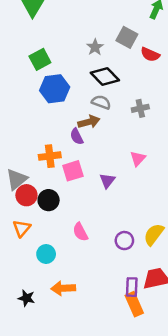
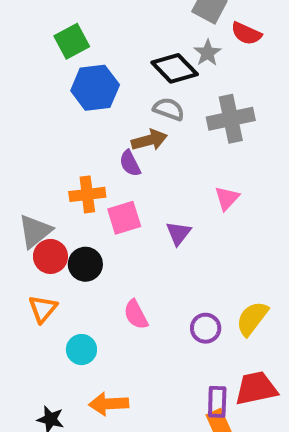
gray star: (95, 47) -> (208, 53), moved
gray cross: (140, 108) -> (231, 119), size x1.6

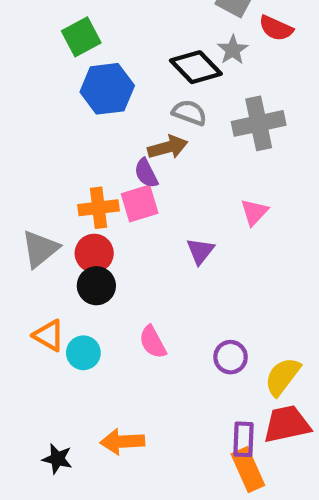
pink square: (124, 218) -> (140, 203), moved
red circle: (50, 256) -> (94, 253), moved
orange triangle: (43, 309) -> (49, 335), turned -40
yellow semicircle: (252, 318) -> (282, 377), moved
cyan circle: (81, 350) -> (83, 353), moved

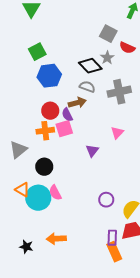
red circle: (94, 253) -> (50, 111), moved
pink semicircle: (153, 342) -> (55, 193), moved
cyan circle: (83, 353) -> (38, 198), size x1.6

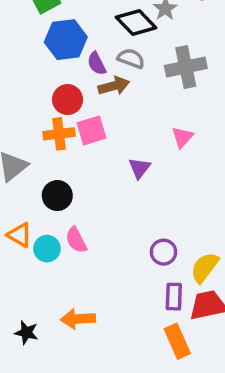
purple semicircle: (67, 115) -> (97, 64), moved
cyan circle: (38, 198) -> (47, 249), size x0.6
purple rectangle: (112, 238) -> (174, 297), moved

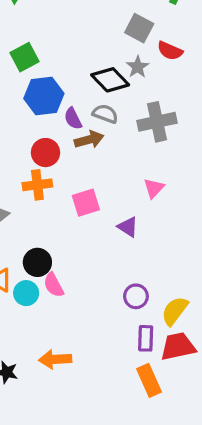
pink square: (92, 130) -> (86, 203), moved
purple triangle: (140, 168) -> (128, 227), moved, turned -35
black circle: (57, 196) -> (37, 262), moved

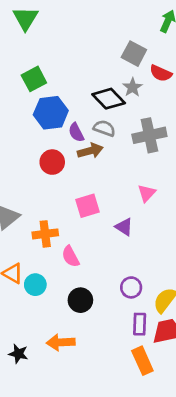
orange cross: (37, 185) -> (45, 234), moved
black circle: (37, 262) -> (80, 300), moved
pink semicircle: (54, 285) -> (71, 256), moved

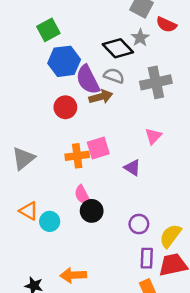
purple semicircle: (76, 132) -> (88, 80), size x1.6
orange cross: (45, 234) -> (77, 156), moved
black circle: (80, 300) -> (92, 211), moved

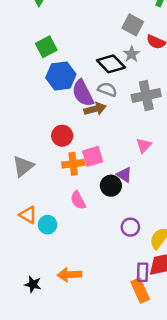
red circle: (65, 107) -> (62, 136), moved
black circle: (92, 211) -> (111, 186), moved
purple rectangle: (147, 258) -> (143, 272), moved

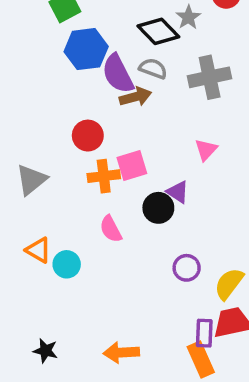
orange arrow: (69, 275) -> (121, 353), moved

